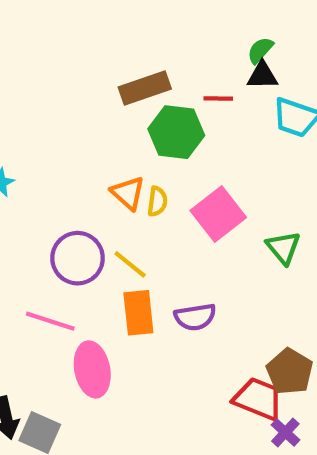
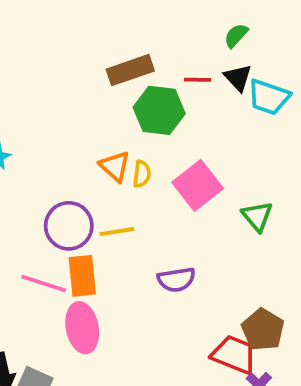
black triangle: (262, 75) -> (238, 78), moved, turned 48
yellow line: (130, 264) -> (117, 232), turned -48
orange rectangle: (138, 313) -> (82, 276), moved

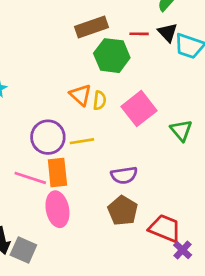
brown pentagon: (263, 330) -> (123, 211), moved

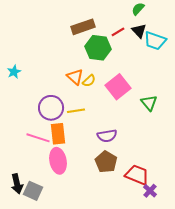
red line: (139, 34) -> (118, 32), turned -32
yellow semicircle: (100, 100) -> (89, 81), turned 40

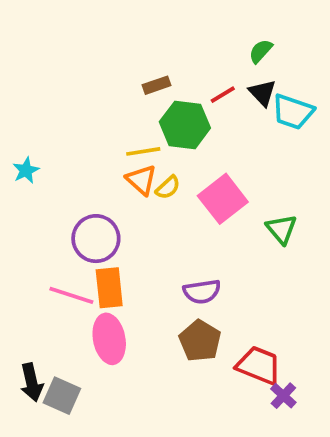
brown rectangle: (83, 27) -> (157, 85), size x0.6
yellow line: (76, 111) -> (143, 151), moved

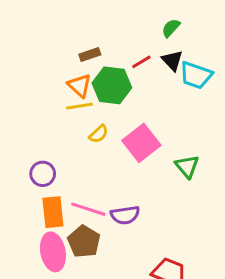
orange triangle: (141, 180) -> (79, 85), moved
purple circle: (96, 239) -> (43, 174), size x0.7
pink line: (71, 295) -> (88, 209), moved
brown pentagon: (200, 341) -> (84, 242), moved

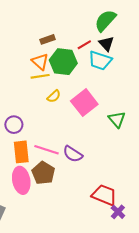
green semicircle: (171, 28) -> (105, 21), size x1.6
cyan trapezoid: (196, 75) -> (100, 61), moved
purple semicircle: (125, 215) -> (73, 154), turned 42

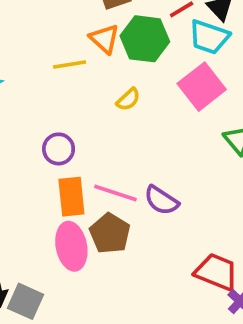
yellow line: (40, 76) -> (70, 65), moved
pink square: (84, 103) -> (202, 87), moved

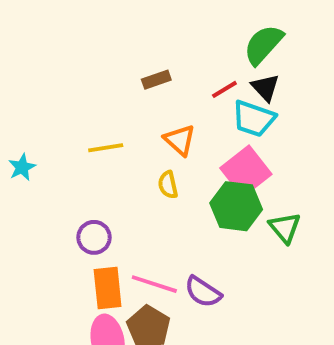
orange triangle: (104, 39) -> (180, 140), moved
green hexagon: (145, 39) -> (236, 206), moved
yellow semicircle: (128, 99) -> (168, 185), turned 120

